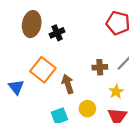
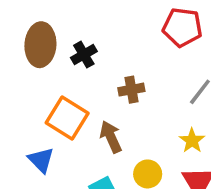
brown cross: (100, 67) -> (131, 90), moved
blue triangle: (16, 87) -> (41, 160), moved

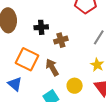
black cross: (84, 55) -> (41, 27), moved, turned 32

